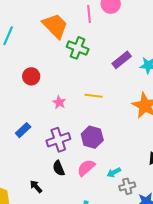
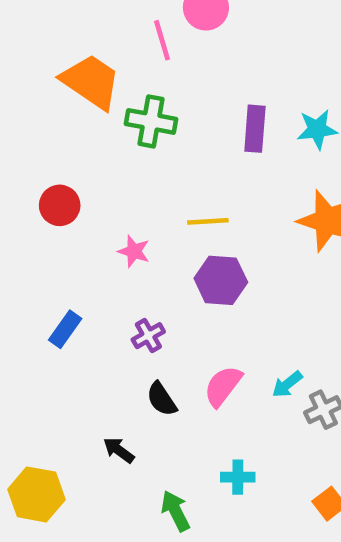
purple rectangle: (122, 60) -> (255, 129), turned -36
purple hexagon: (92, 137) -> (221, 280), moved
purple cross: (58, 140) -> (148, 336), size x0.6

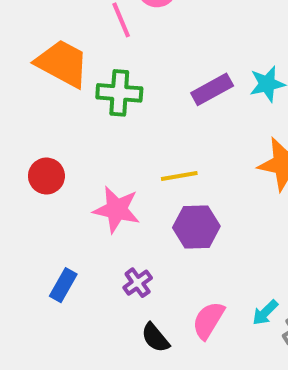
purple rectangle: (255, 129) -> (212, 89), turned 63
pink star: (134, 251) -> (117, 210), size x1.6

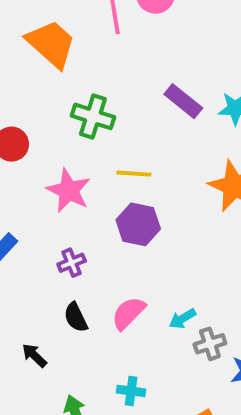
purple rectangle: (212, 89) -> (183, 101), turned 54
green cross: (119, 93) -> (93, 116), moved

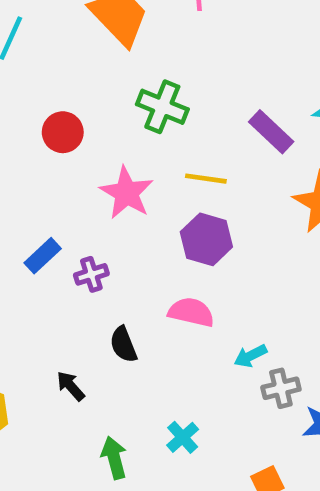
purple rectangle: (183, 101) -> (271, 132), moved
purple cross: (72, 263) -> (91, 274), moved
pink semicircle: (128, 313) -> (191, 312), moved, turned 54
cyan cross: (131, 391) -> (183, 437), turned 36

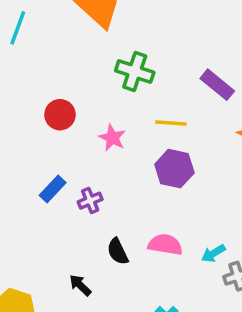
red circle: (63, 132) -> (60, 115), moved
pink star: (127, 193) -> (112, 138), size x0.7
pink semicircle: (191, 312) -> (165, 245), moved

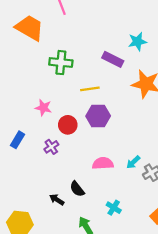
red circle: (60, 115) -> (68, 125), moved
pink star: (112, 138) -> (43, 108), moved
blue rectangle: (53, 189) -> (18, 140), moved
black semicircle: (118, 251) -> (77, 189), moved

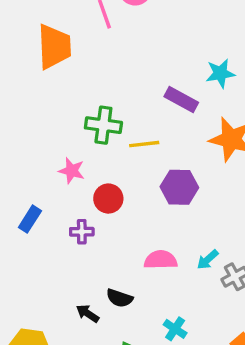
orange trapezoid: (30, 28) -> (54, 47), turned 56
green cross: (61, 63) -> (103, 125), moved
purple hexagon: (98, 116) -> (179, 187), moved
purple cross: (51, 147) -> (82, 232), turned 32
black semicircle: (77, 189) -> (119, 298), turned -35

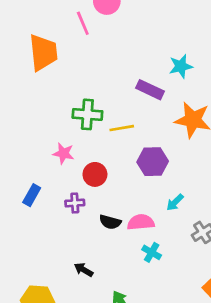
cyan arrow: (208, 260) -> (175, 202), moved
black semicircle: (119, 298) -> (110, 222), moved
cyan cross: (175, 329) -> (152, 252), moved

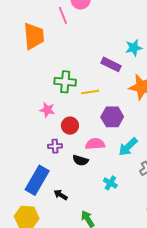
blue rectangle: (32, 195) -> (37, 180), moved, size x1.8
cyan arrow: (175, 202) -> (128, 147), size x1.5
pink semicircle: (141, 222) -> (95, 144), moved

